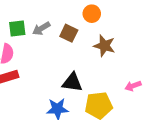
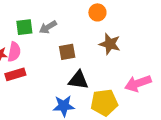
brown square: (69, 33) -> (67, 52), moved, turned -36
pink arrow: (133, 86) -> (138, 83), size x1.6

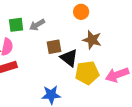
black triangle: (78, 80) -> (69, 58), moved, turned 30
yellow pentagon: (104, 103) -> (87, 73), moved

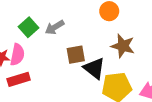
green square: (16, 25) -> (29, 27), turned -35

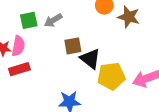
green square: (29, 27) -> (29, 20), turned 30
brown star: (123, 46) -> (129, 17), moved

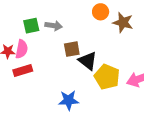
gray arrow: (53, 20) -> (54, 26), turned -140
yellow pentagon: (111, 76) -> (107, 77), turned 30

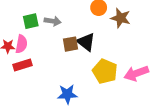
black triangle: (88, 61) -> (86, 42), moved

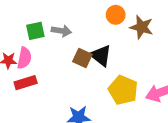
brown square: (70, 44) -> (82, 58), turned 35

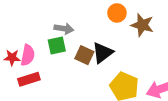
green square: (35, 31) -> (57, 45), moved
black triangle: (101, 56) -> (102, 53), turned 45

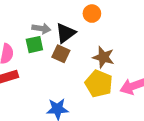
brown star: (142, 25) -> (103, 57), moved
black triangle: (102, 53) -> (65, 33), moved

